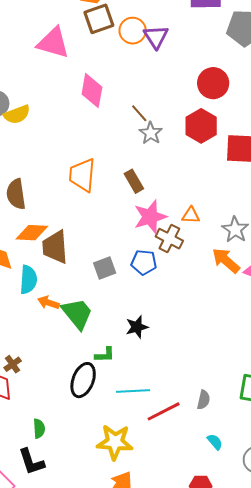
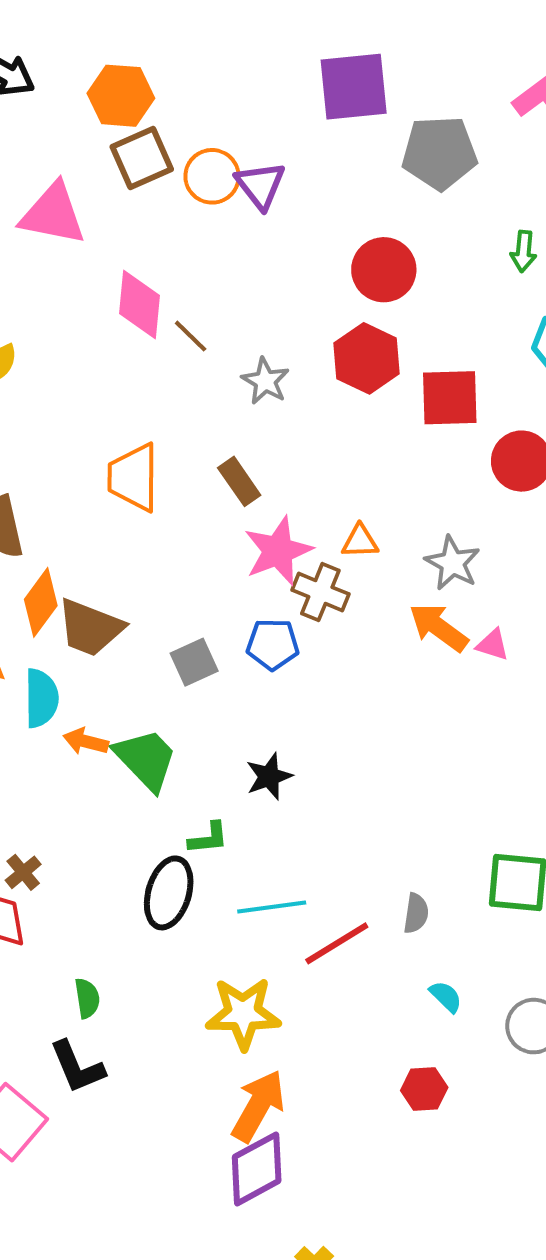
brown line: (139, 113) -> (191, 336), moved
orange diamond: (32, 233) -> (41, 602), turned -52
brown trapezoid: (55, 247) -> (90, 628), turned -60

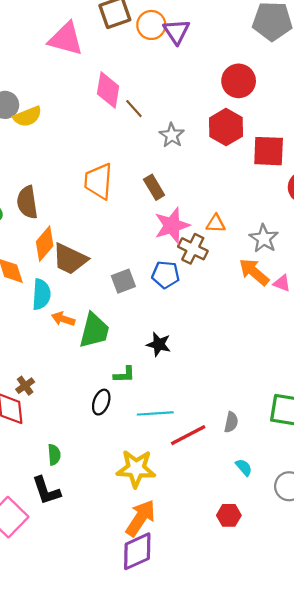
green trapezoid: (146, 759) -> (94, 331), turned 54
black star: (269, 776) -> (159, 344), turned 30
black ellipse: (169, 893) -> (101, 402), size x0.7

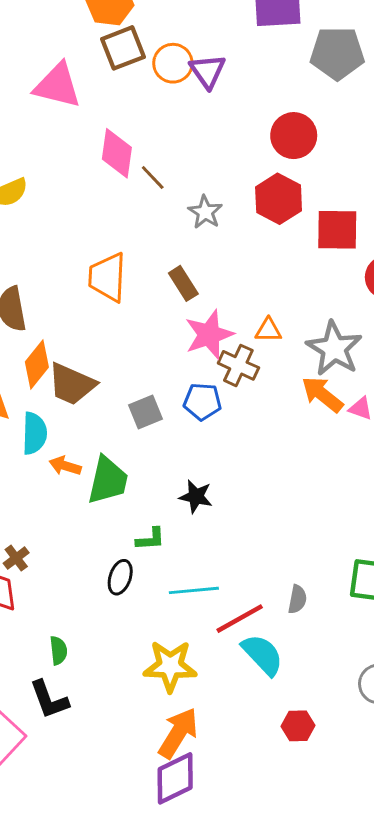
gray star: (264, 238) -> (334, 349), size x1.4
cyan semicircle: (244, 467) -> (262, 655), moved, size x1.8

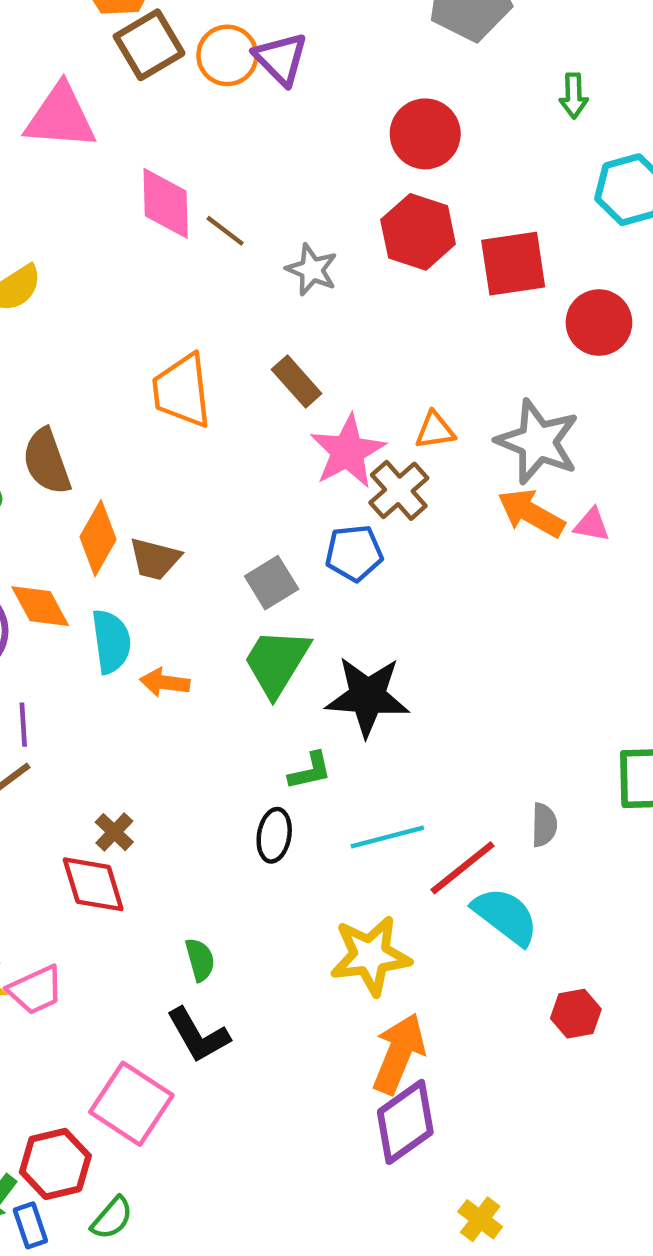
brown cross: (238, 365) -> (399, 490), turned 33
brown trapezoid: (72, 384) -> (155, 559), size x0.7
green trapezoid: (108, 480) -> (277, 662), moved, turned -152
black star: (196, 497) -> (367, 696), size x1.6

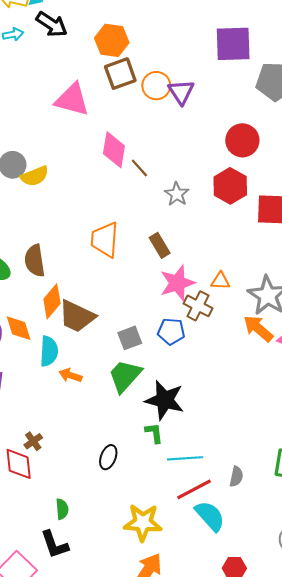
brown cross: (399, 490) -> (198, 306), turned -32
brown trapezoid: (155, 559) -> (77, 316), size x1.5
green L-shape: (310, 771) -> (154, 433), moved, turned -95
cyan line: (387, 837) -> (185, 458), moved

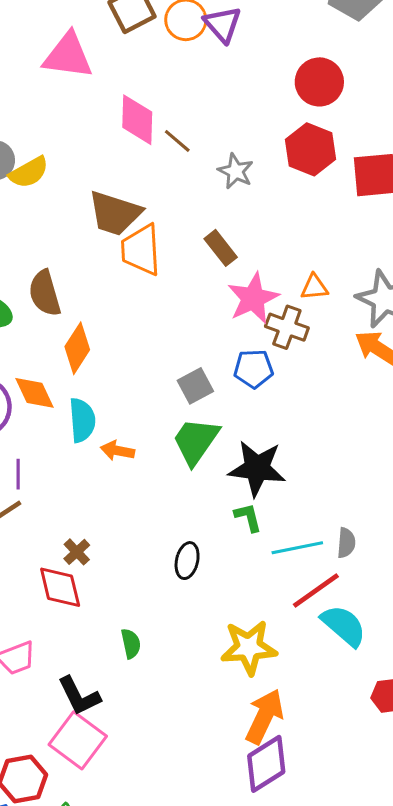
brown trapezoid: (77, 316) -> (115, 213), moved
gray semicircle: (236, 477) -> (346, 543), moved
black L-shape: (54, 544) -> (79, 696), moved

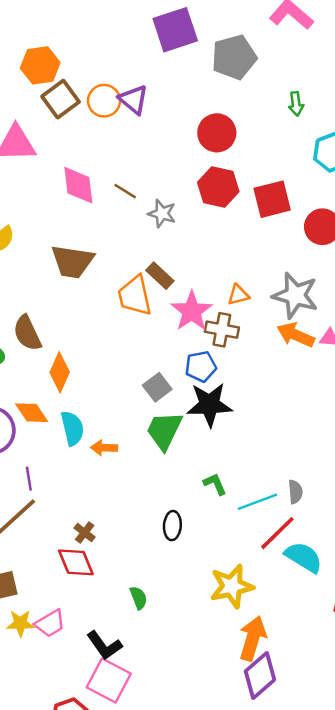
brown line: (177, 141) -> (125, 191), moved
orange trapezoid: (141, 250) -> (135, 296), moved
black star: (257, 468) -> (209, 405), moved

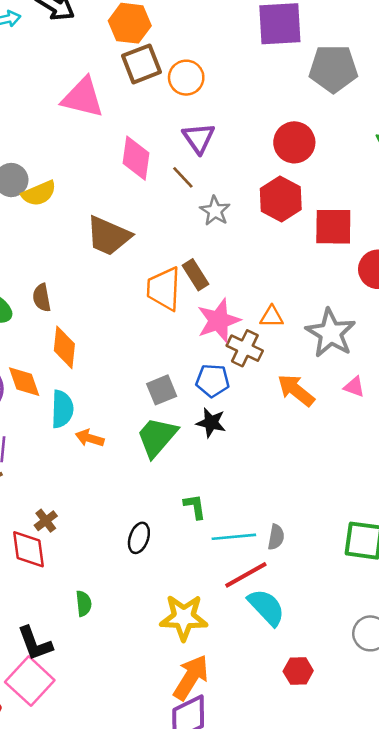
purple triangle: (134, 100) -> (199, 138), moved
brown semicircle: (27, 333) -> (42, 298), size x0.7
orange arrow: (296, 335) -> (296, 390), moved
orange diamond: (60, 372) -> (64, 347), turned -33
black star: (209, 405) -> (211, 423), size x0.6

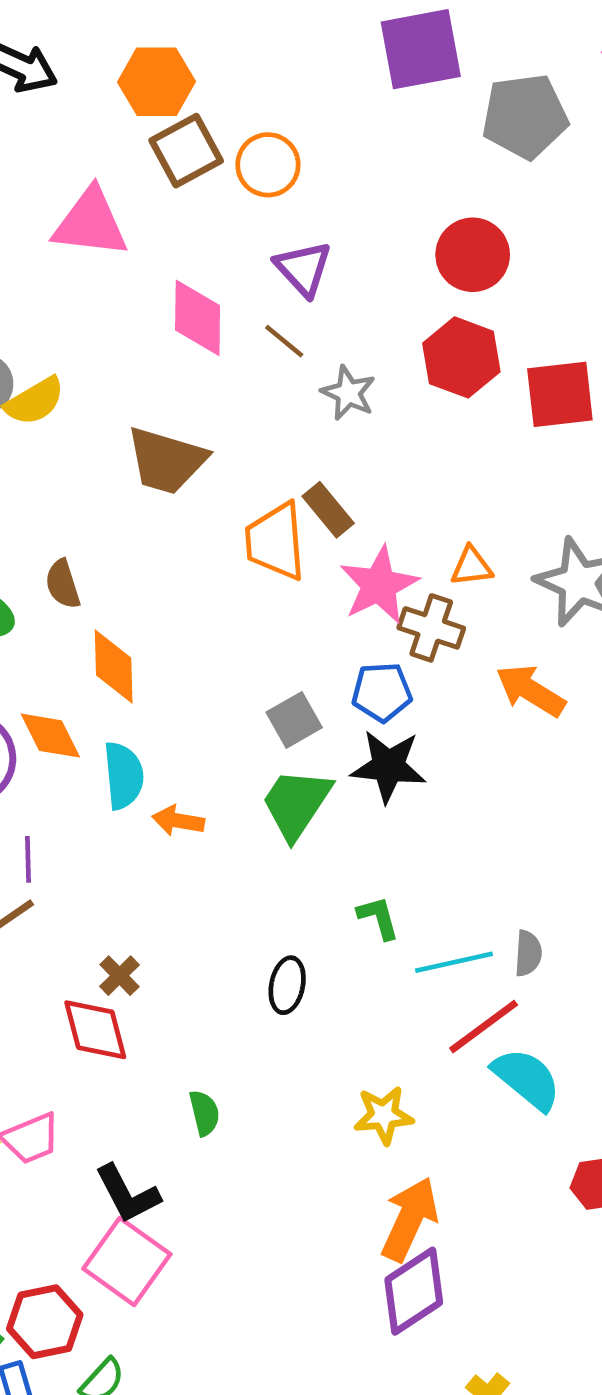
black star: (211, 423) -> (388, 766), size x1.4
yellow star: (184, 617) -> (384, 1115), size x0.7

